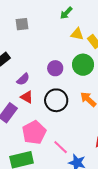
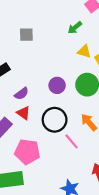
pink pentagon: (34, 132) -> (27, 152), turned 30
pink line: (61, 147) -> (72, 141), moved

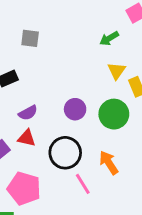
gray square: (26, 35) -> (30, 38), moved
yellow triangle: (84, 51) -> (117, 71), turned 40
red triangle: (23, 113) -> (27, 138), turned -32

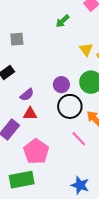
green arrow: (109, 38) -> (63, 21), moved
black circle: (65, 153) -> (70, 106), moved
pink pentagon: (24, 188) -> (36, 151), turned 30

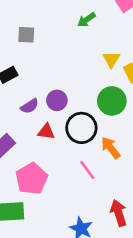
purple circle: (61, 85) -> (57, 100), moved
red triangle: (30, 114) -> (46, 132), moved

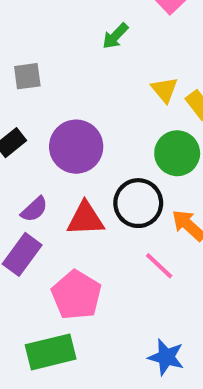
purple circle: (57, 100) -> (76, 147), moved, size x1.6
purple semicircle: (30, 106) -> (34, 209), moved
red triangle: (46, 132) -> (85, 219), size x1.4

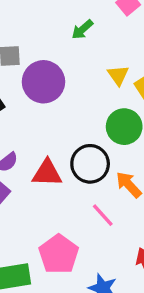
purple circle: (76, 147) -> (43, 82), moved
pink pentagon: (76, 295) -> (59, 254), moved

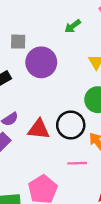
pink line: (103, 215) -> (77, 163), turned -54

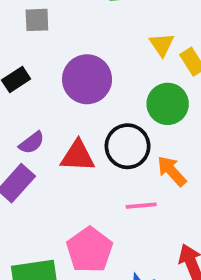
purple circle: (41, 62) -> (87, 79), moved

